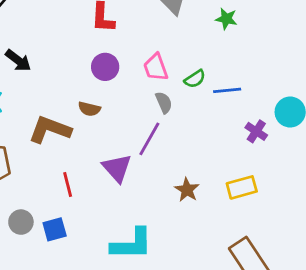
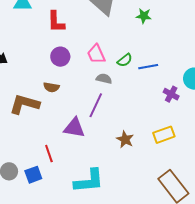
gray semicircle: (164, 102) -> (104, 79), turned -49
purple triangle: (117, 168) -> (74, 128), turned -35
red line: (68, 185) -> (49, 154), moved

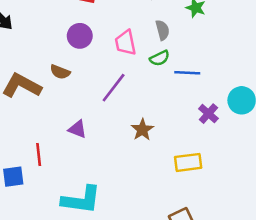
gray semicircle: (104, 79) -> (162, 30), moved, turned 49
purple line: (96, 105) -> (114, 88), moved
purple triangle: (74, 128) -> (78, 129), size x0.7
brown star: (125, 139) -> (142, 130), moved

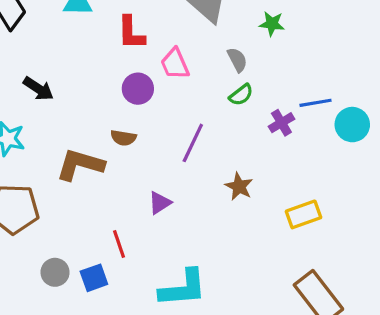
pink trapezoid: (125, 43) -> (175, 64), moved
blue line: (187, 73) -> (316, 103), moved
purple cross: (208, 114) -> (281, 123), moved, turned 30
purple triangle: (78, 129) -> (160, 203), turned -42

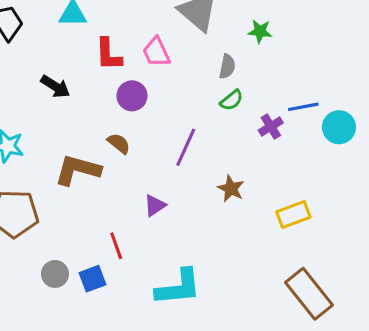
red L-shape: (131, 33) -> (109, 54), moved
gray semicircle: (237, 60) -> (227, 67), turned 40
pink trapezoid: (175, 64) -> (156, 52), moved
black arrow: (38, 89) -> (55, 87), moved
brown semicircle: (123, 138) -> (119, 143), turned -150

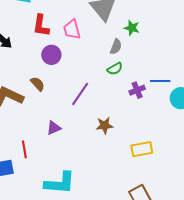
green star: (260, 31) -> (132, 28), moved
brown star: (231, 189) -> (105, 125), turned 30

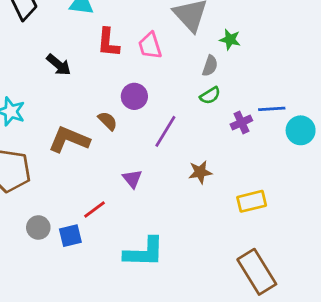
purple circle: (51, 55) -> (134, 96), moved
purple triangle: (54, 128) -> (132, 179), turned -42
red line: (24, 149) -> (94, 210), turned 66

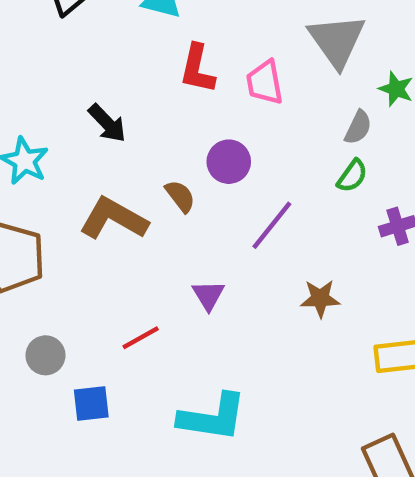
black arrow: (59, 65) -> (107, 123), moved
green semicircle: (210, 95) -> (352, 176), turned -30
blue square: (70, 236) -> (91, 404), moved

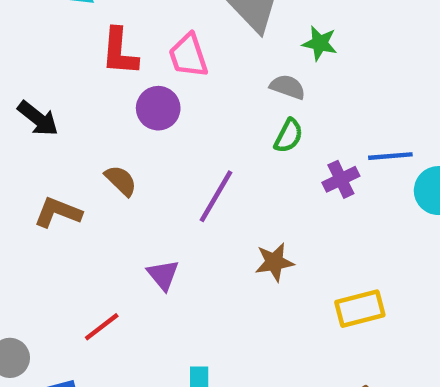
gray semicircle: (358, 127) -> (288, 87), turned -88
purple circle: (229, 162) -> (158, 108), moved
brown L-shape: (114, 219) -> (58, 212), size x0.7

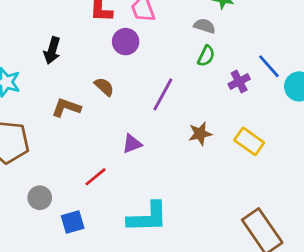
black arrow: (38, 119) -> (52, 50), turned 70
blue line: (390, 156) -> (269, 66), turned 55
purple triangle: (163, 275) -> (132, 144), turned 50
yellow rectangle: (360, 309) -> (249, 141), moved, turned 52

